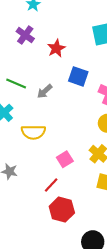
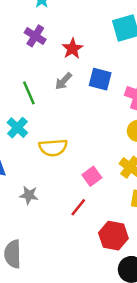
green line: (16, 84) -> (29, 93), turned 48
gray arrow: (45, 91) -> (63, 81), moved
red hexagon: (62, 210) -> (113, 236), moved

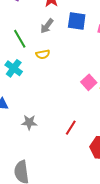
yellow semicircle: (53, 148) -> (43, 54), moved, size x0.6
pink square: (92, 176) -> (89, 82), moved

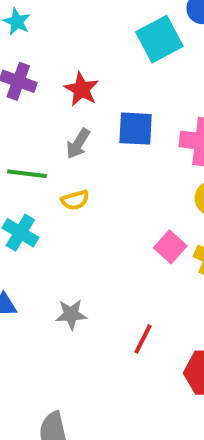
green line: (20, 39) -> (27, 174), turned -48
gray star: (29, 122) -> (71, 314), moved

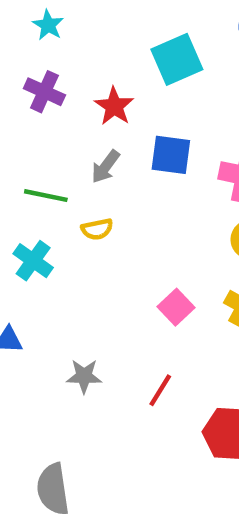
cyan square: (159, 39) -> (177, 59), moved
pink square: (170, 247) -> (176, 307), moved
gray star: (71, 314) -> (84, 376), moved

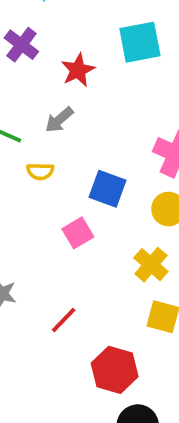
blue square: (171, 155) -> (107, 189), moved
pink square: (176, 307) -> (78, 233), moved

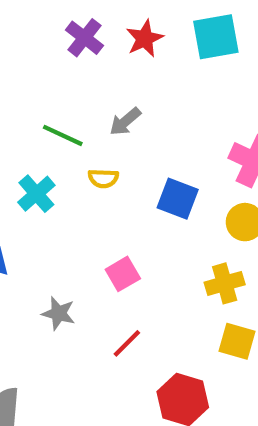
red star: (78, 70) -> (145, 38), moved
pink square: (78, 233) -> (123, 274), moved
yellow cross: (151, 265) -> (225, 283), turned 32

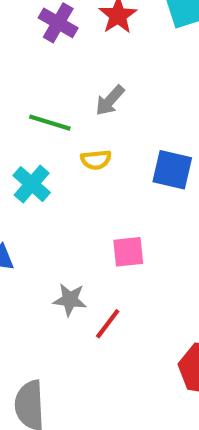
pink square: (123, 274) -> (128, 252), turned 32
red line: (127, 343) -> (108, 324), moved

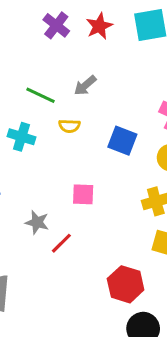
cyan cross: (32, 184) -> (22, 137), turned -32

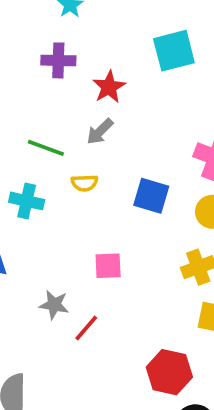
purple cross: (56, 25) -> (58, 60), turned -32
red star: (99, 26) -> (109, 87), moved

